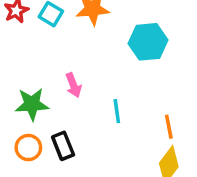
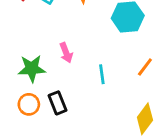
orange line: (169, 127) -> (145, 67), moved, turned 48

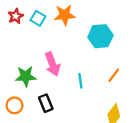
pink arrow: (66, 53) -> (52, 64), size x1.5
orange circle: (29, 104) -> (15, 105), moved

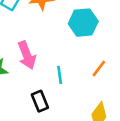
black rectangle: (46, 103) -> (40, 101), moved

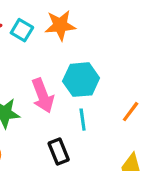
cyan hexagon: (83, 23) -> (81, 80), moved

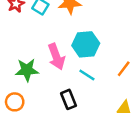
cyan line: (83, 120) -> (87, 75), turned -49

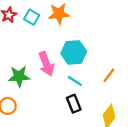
black rectangle: (69, 99) -> (74, 104), moved

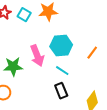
orange line: (109, 75) -> (92, 53), moved

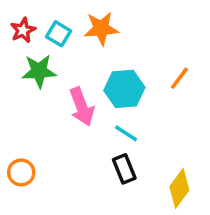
orange line: (92, 53) -> (179, 78), moved
green star: (13, 67) -> (39, 71), moved

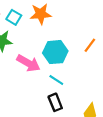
pink arrow: (82, 107) -> (28, 63), turned -40

